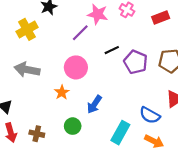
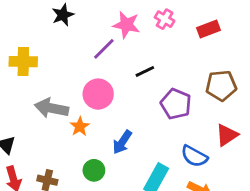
yellow cross: (27, 29) -> (23, 62), moved, turned 30
purple pentagon: (136, 62) -> (176, 104), moved
gray arrow: (27, 70) -> (52, 108), moved

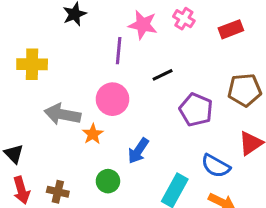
purple line: (104, 49) -> (119, 51), turned -40

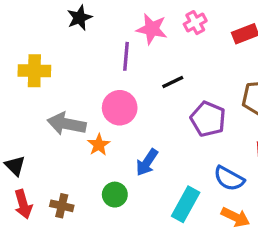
pink cross: (184, 19) -> (195, 23), turned 30

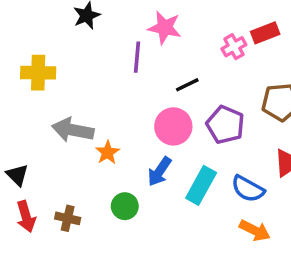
pink cross: (195, 23) -> (234, 47), moved
pink circle: (120, 108) -> (173, 126), moved
cyan rectangle: (186, 204) -> (201, 185), moved

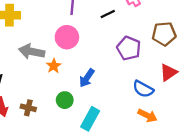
black line: (187, 85) -> (108, 14), moved
pink circle: (173, 126) -> (67, 37), moved
cyan rectangle: (201, 185) -> (90, 119), moved

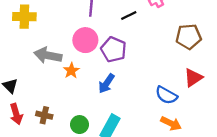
purple pentagon: (129, 48) -> (114, 49), moved
green circle: (65, 100) -> (80, 125), moved

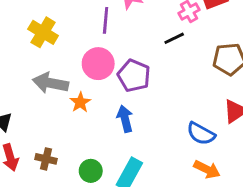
black line: (129, 15) -> (174, 38), moved
yellow cross: (24, 17) -> (43, 32), moved, turned 30
blue arrow: (106, 84) -> (125, 119), turned 132

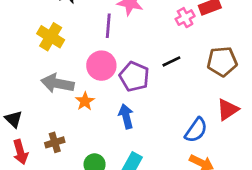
black line: (174, 38) -> (171, 61), moved
blue semicircle: (201, 134) -> (196, 130), turned -84
brown cross: (46, 159) -> (55, 142), moved, turned -30

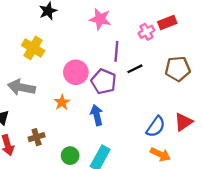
purple line: (108, 26) -> (116, 51), moved
gray arrow: (57, 83) -> (21, 87), moved
red triangle: (228, 109) -> (183, 122), moved

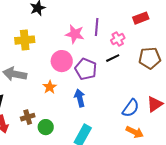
pink star: (100, 19) -> (75, 34), moved
pink cross: (146, 32) -> (118, 39), moved
yellow cross: (33, 48) -> (25, 40), turned -36
purple line: (116, 51) -> (97, 27), moved
green circle: (70, 156) -> (46, 127), moved

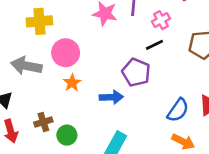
pink circle: (62, 61) -> (66, 53), moved
purple pentagon: (86, 69) -> (136, 72), moved
blue arrow: (80, 98) -> (111, 97), turned 102

